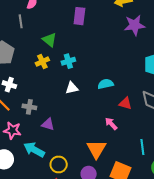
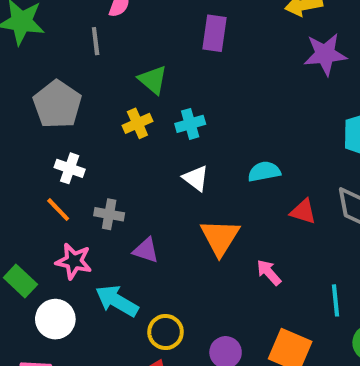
white triangle: (72, 88) -> (196, 178), turned 48
pink arrow: (111, 124) -> (269, 273), moved
orange triangle: (96, 149) -> (220, 237), moved

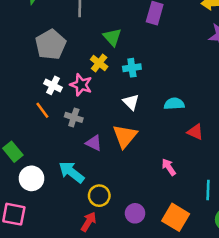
yellow cross: (137, 123) -> (99, 63), turned -36
orange triangle: (220, 237) -> (125, 136), moved
pink star: (74, 261) -> (81, 85), moved

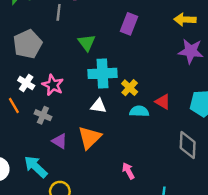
yellow cross: (99, 63) -> (130, 88), moved
cyan cross: (132, 68) -> (102, 73), size x1.6
white triangle: (131, 102) -> (98, 106), turned -42
red triangle: (195, 132) -> (163, 102), moved

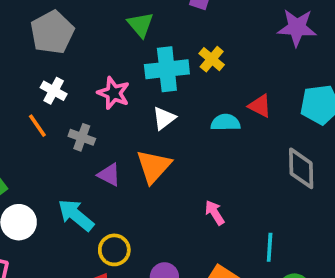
pink star: (53, 85) -> (114, 93), moved
yellow cross: (130, 88) -> (212, 59), moved
white triangle: (98, 106) -> (164, 118), turned -42

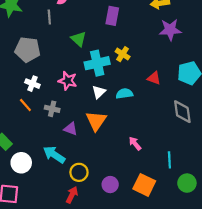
gray pentagon: (52, 32) -> (28, 50), turned -30
cyan semicircle: (225, 122) -> (124, 94), moved

